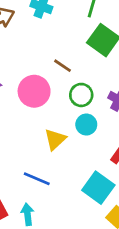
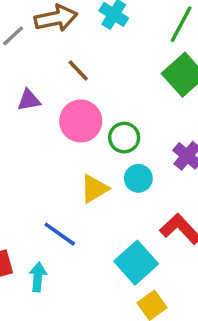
brown line: (62, 66) -> (78, 70), moved
green circle: (81, 95) -> (124, 138), moved

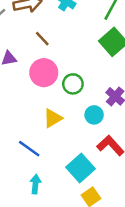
cyan circle: (138, 178) -> (94, 115), moved
cyan arrow: (38, 277) -> (35, 184), moved

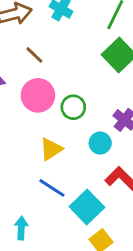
blue line: (29, 149) -> (52, 188), moved
cyan arrow: (35, 184) -> (21, 228), moved

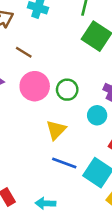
cyan arrow: (21, 228) -> (45, 203), turned -78

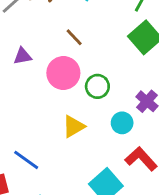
brown line: (24, 52) -> (74, 37), moved
blue line: (64, 163) -> (26, 160), moved

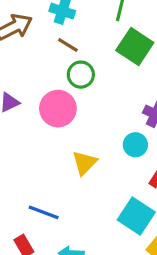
brown line: (74, 37) -> (68, 45), moved
green circle: (97, 86) -> (81, 75), moved

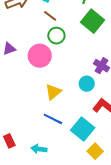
blue line: (44, 212) -> (53, 119), moved

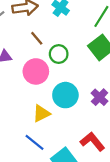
brown line: (50, 16) -> (37, 38), moved
cyan circle: (87, 84) -> (65, 95), moved, size x1.5

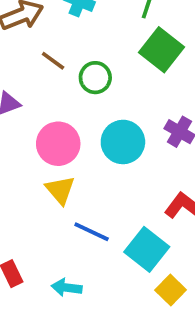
pink circle: (36, 71) -> (58, 144), moved
yellow triangle: (41, 113) -> (60, 190), moved, turned -30

